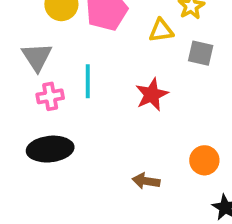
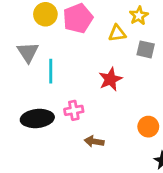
cyan line: (88, 81) -> (51, 71), moved
pink cross: (50, 96) -> (74, 110), moved
brown arrow: (146, 181) -> (94, 142), moved

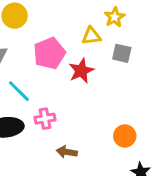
pink pentagon: (78, 18) -> (49, 53), moved
cyan line: (51, 71) -> (19, 91), moved, turned -45
red star: (110, 79) -> (81, 71), moved

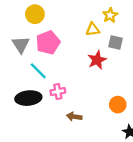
pink pentagon: (49, 53) -> (48, 42), moved
red star: (81, 71) -> (97, 60), moved

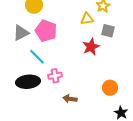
pink pentagon: (48, 42) -> (46, 31), turned -30
gray triangle: (21, 45) -> (21, 33), turned 36

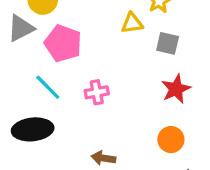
gray triangle: (21, 33) -> (21, 28), moved
red star: (91, 47) -> (176, 89), moved
pink cross: (55, 76) -> (97, 92), moved

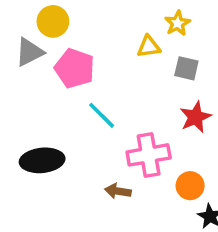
cyan line: (48, 87) -> (102, 115), moved
pink cross: (97, 92) -> (149, 155), moved, size x1.6
orange circle: (171, 140) -> (190, 186), moved

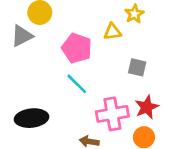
pink pentagon: (75, 68) -> (77, 48), moved
gray square: (186, 68) -> (137, 67), moved
red star: (195, 117) -> (147, 107), moved

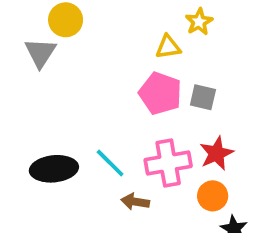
gray triangle: (22, 36) -> (40, 53), turned -30
pink pentagon: (77, 48) -> (160, 93), moved
cyan line: (77, 84) -> (110, 163), moved

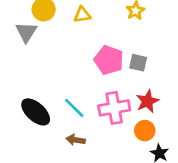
yellow triangle: (168, 47) -> (82, 15), moved
black ellipse: (54, 169) -> (36, 112), turned 48
brown arrow: (135, 202) -> (76, 140), moved

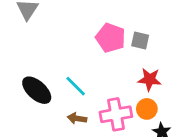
red star: (147, 101) -> (150, 79), turned 30
pink cross: (114, 108) -> (116, 114), moved

